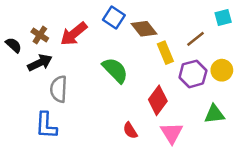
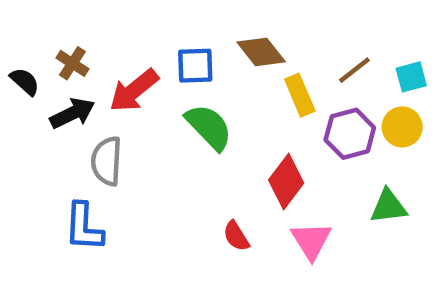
blue square: (114, 17) -> (195, 66), moved, turned -35
cyan square: (223, 17) -> (411, 77), moved
red arrow: (74, 34) -> (134, 91), moved

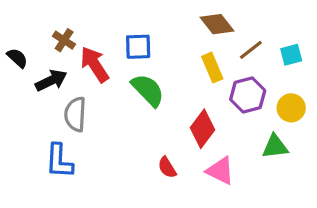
brown diamond: (261, 52) -> (217, 24), moved
brown cross: (72, 63) -> (64, 40), moved
red arrow: (134, 91) -> (95, 64), turned 96
yellow circle: (402, 127) -> (291, 108), moved
pink triangle: (311, 241) -> (220, 171), turned -32

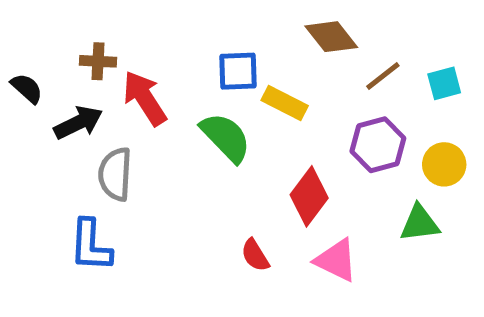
brown cross: (64, 40) -> (98, 61), turned -30
blue square: (138, 47) -> (238, 71), moved
yellow rectangle: (212, 68) -> (285, 103), moved, turned -40

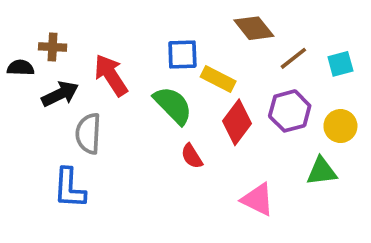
brown cross: (98, 61) -> (53, 47), moved
black semicircle: (27, 88) -> (21, 68), turned -40
red diamond: (309, 196) -> (237, 122), moved
red semicircle: (255, 255) -> (192, 156), moved

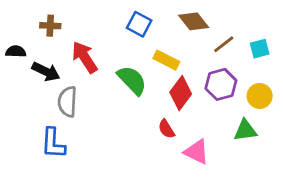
brown cross: (53, 47) -> (50, 26), moved
blue square: (182, 55) -> (139, 24), moved, turned 30
black arrow: (60, 94) -> (46, 72), turned 52
red semicircle: (192, 156) -> (166, 129), moved

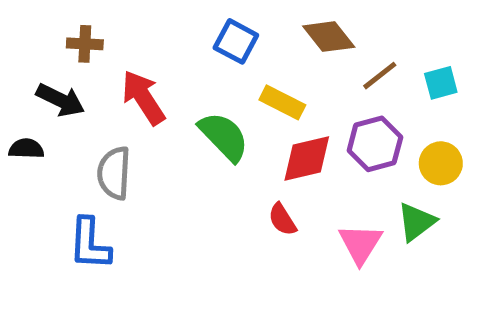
black semicircle: (16, 51) -> (26, 149), moved
black arrow: (46, 72) -> (60, 100), moved
red diamond: (181, 93) -> (307, 158), turned 40
green triangle: (245, 130) -> (416, 222), turned -30
pink triangle: (197, 152) -> (360, 244), moved, turned 36

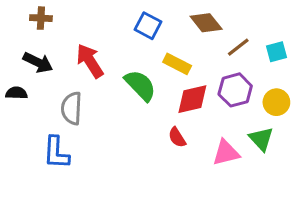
brown cross: (85, 44) -> (41, 18), moved
green triangle: (416, 222) -> (261, 139), turned -36
pink triangle: (360, 244) -> (226, 153), turned 44

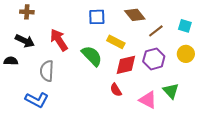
blue square: (148, 26) -> (97, 17), turned -30
cyan square: (276, 52) -> (185, 26), moved, turned 32
yellow circle: (276, 102) -> (186, 54), moved
blue L-shape: (56, 153) -> (37, 100), turned -65
pink triangle: (226, 153) -> (148, 100), turned 42

